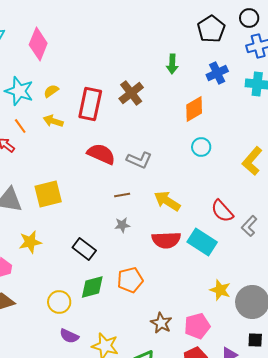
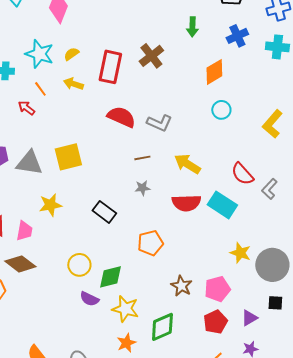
green diamond: (92, 287) -> (110, 277), moved

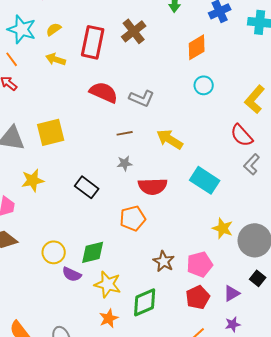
orange line: (40, 89) -> (12, 59), moved
red semicircle: (242, 174) -> (242, 135), moved
red semicircle: (186, 203) -> (153, 186), moved
yellow circle: (79, 265) -> (54, 252), moved
black square: (275, 303) -> (258, 278), turned 35

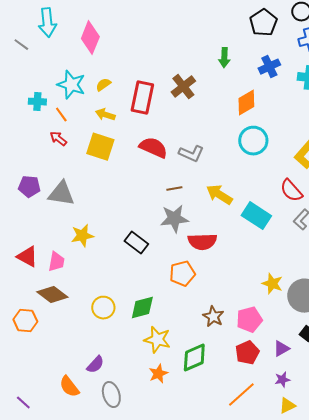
cyan circle: (204, 85) -> (253, 141), size x1.5
yellow square: (51, 132) -> (100, 147), moved, turned 32
gray star: (125, 163) -> (174, 219), size x1.8
cyan rectangle: (205, 180) -> (256, 216), moved
purple semicircle: (72, 274) -> (95, 365), moved, turned -72

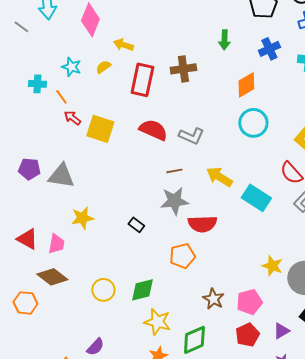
cyan star: (71, 85) -> (71, 67), size x0.7
brown cross: (183, 87) -> (183, 69), turned 30
yellow arrow: (105, 115) -> (123, 45), moved
red arrow: (58, 139) -> (72, 118), moved
black rectangle: (136, 243) -> (136, 225), size x0.7

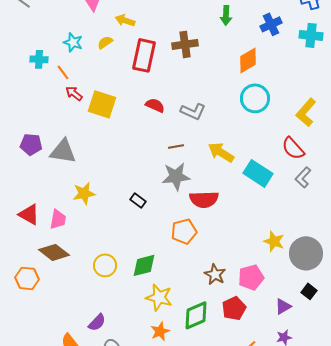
red semicircle: (153, 130) -> (155, 105), size x0.7
red pentagon: (247, 335) -> (234, 308), moved

